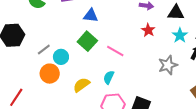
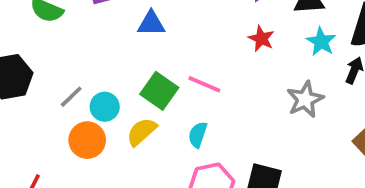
green square: (87, 41) -> (159, 91), moved
yellow semicircle: (81, 85) -> (142, 132), moved

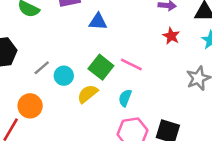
orange circle: (87, 140) -> (30, 106), moved

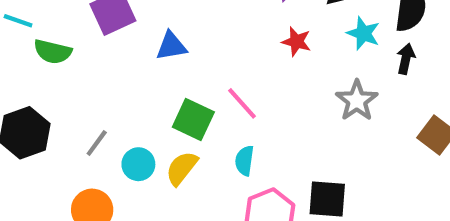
pink line: (131, 64) -> (242, 103), turned 35
cyan circle: (64, 76) -> (138, 164), moved

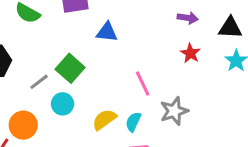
gray star: (357, 101) -> (174, 111), moved
green square: (193, 119) -> (70, 68), moved
yellow semicircle: (182, 168) -> (104, 120), moved

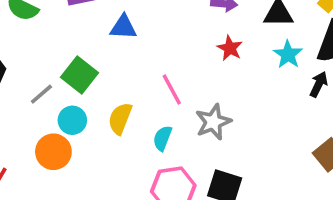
yellow semicircle: (104, 120) -> (120, 118), moved, turned -30
orange circle: (23, 125) -> (53, 152), moved

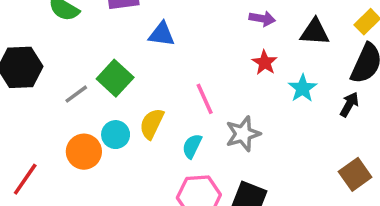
cyan star: (288, 54) -> (303, 88), moved
cyan circle: (72, 120) -> (116, 135), moved

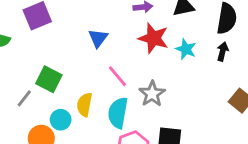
blue triangle: (162, 34) -> (98, 38), moved, turned -45
red star: (265, 63) -> (153, 38), size x1.6
cyan semicircle: (192, 146) -> (118, 113), size x1.6

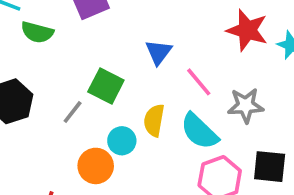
blue triangle: (98, 38) -> (159, 52), moved
gray star: (152, 94) -> (246, 105), turned 30
cyan semicircle: (118, 113) -> (199, 131), turned -56

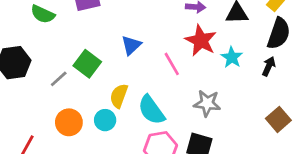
pink line: (199, 82) -> (172, 64), moved
gray star: (246, 105) -> (207, 103), moved
cyan circle: (122, 141) -> (105, 120), moved

